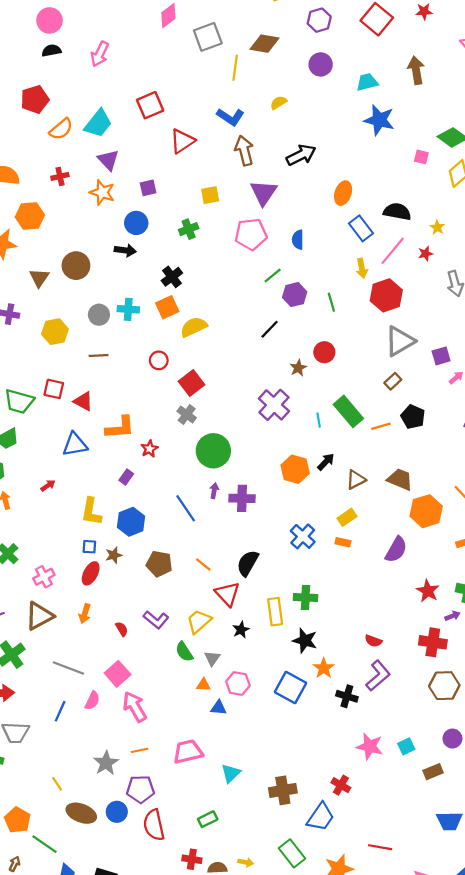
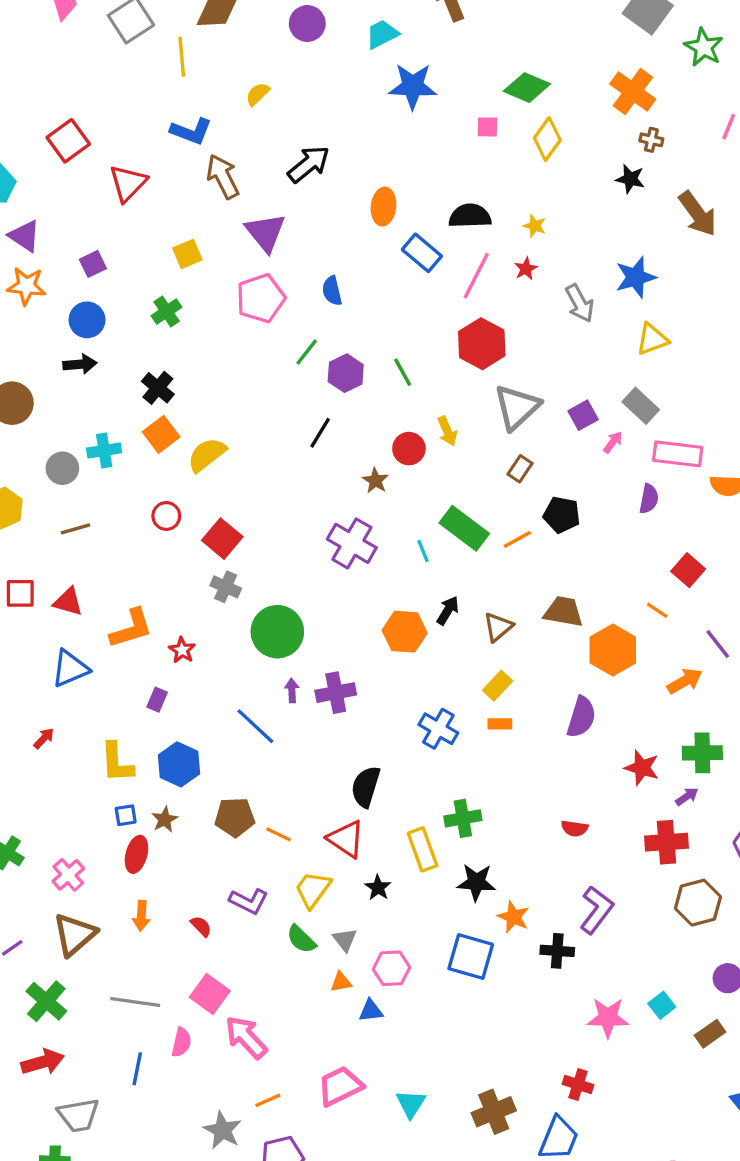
yellow arrow: (362, 268) -> (447, 431), moved
orange line: (203, 565) -> (279, 834), moved
red semicircle: (373, 641) -> (575, 828), moved

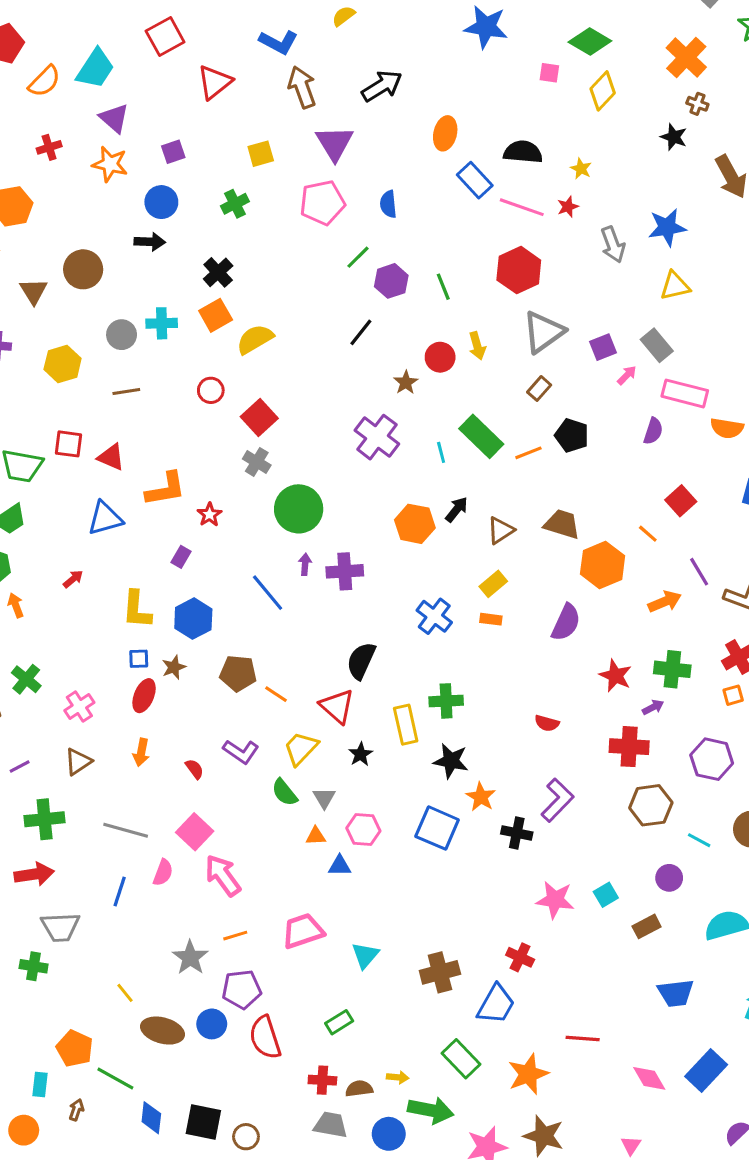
pink line: (476, 276) -> (522, 207), turned 75
brown triangle: (75, 935) -> (78, 762), size x0.7
green cross: (46, 1001) -> (45, 819), turned 36

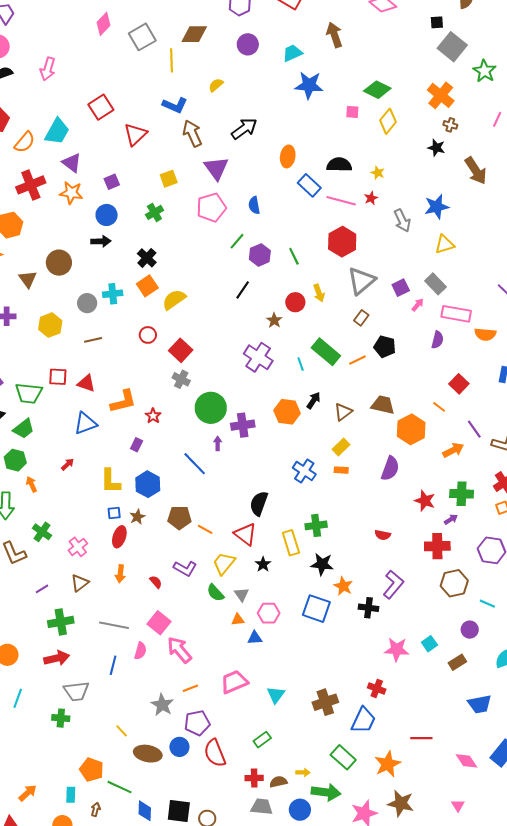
red cross: (49, 147) -> (31, 185), size x1.8
purple cross: (345, 571) -> (243, 425), moved

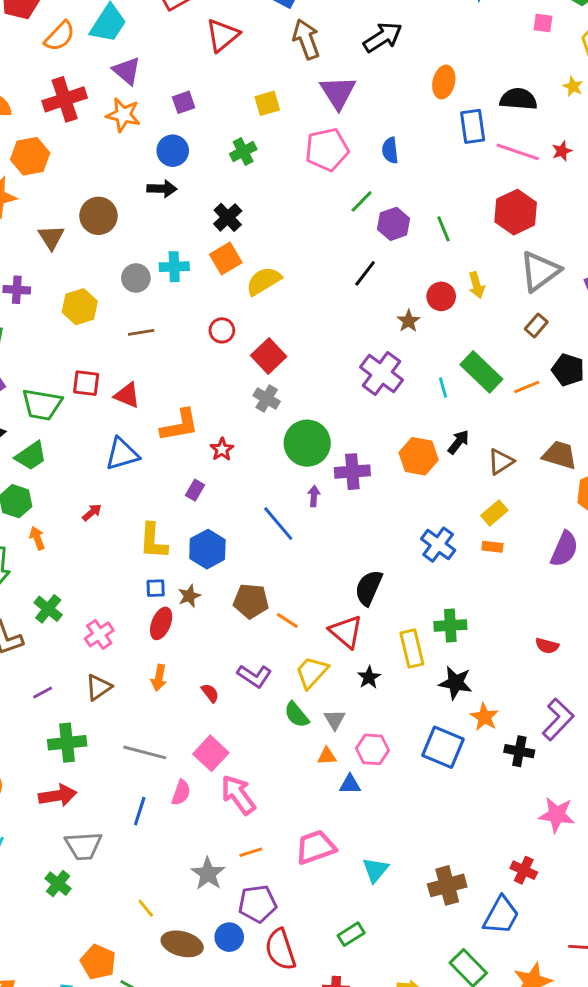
yellow star: (378, 173) -> (573, 87), moved
blue rectangle: (309, 185) -> (473, 126), turned 35
green cross: (61, 718) -> (58, 884), turned 30

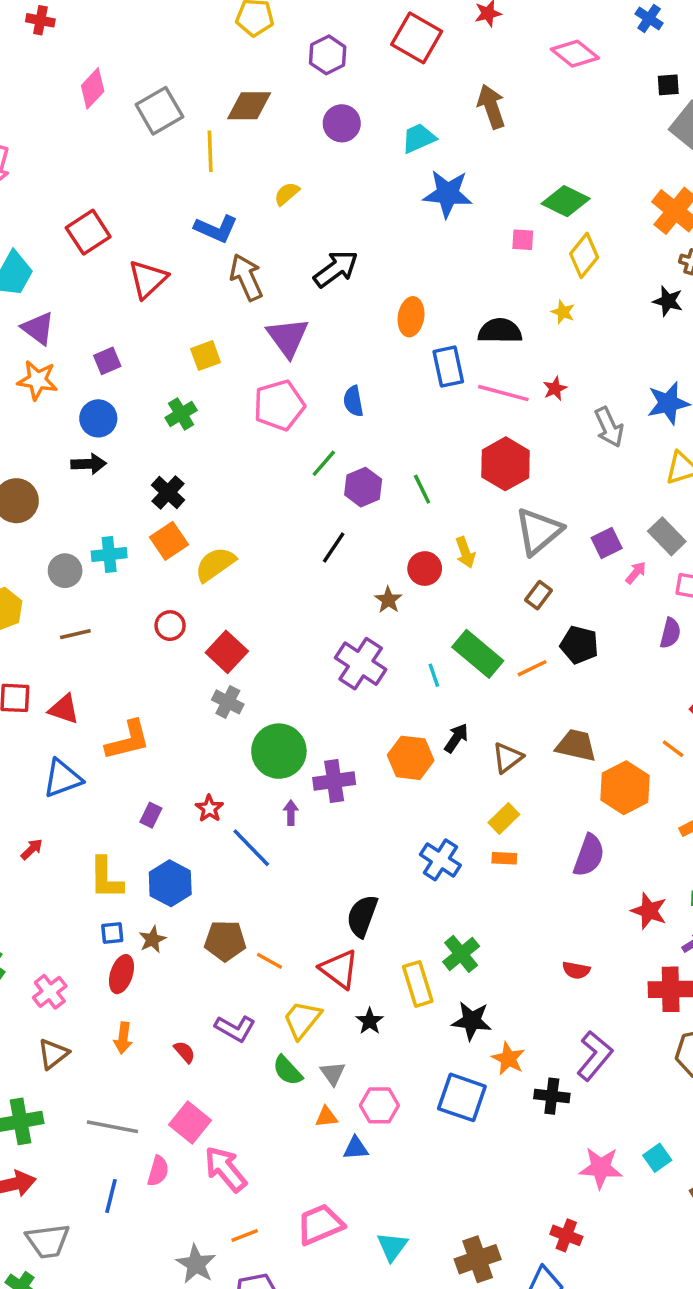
red star: (222, 449) -> (209, 808), moved
green cross: (450, 625) -> (461, 954), turned -32

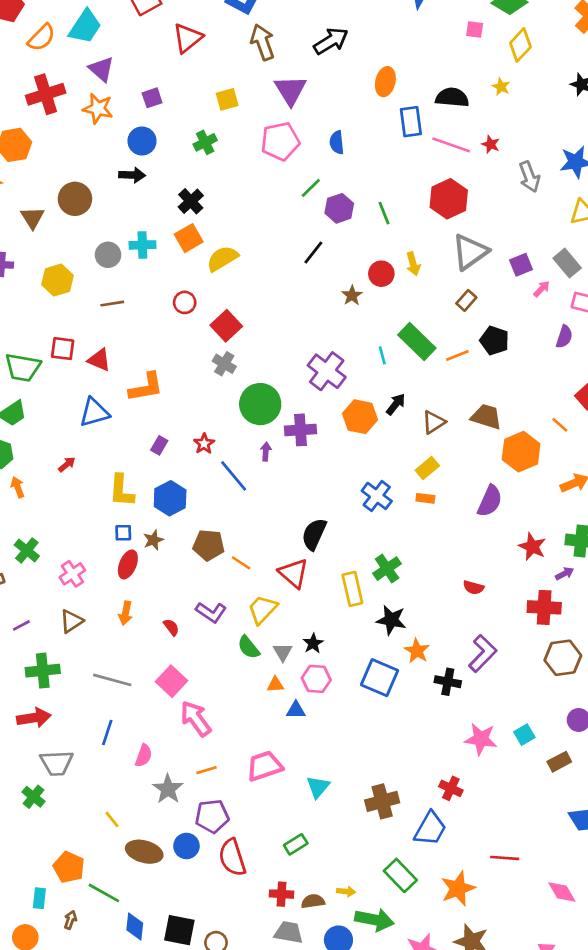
red star: (555, 388) -> (491, 144), turned -30
purple cross: (361, 664) -> (327, 371), moved
black star: (370, 1021) -> (313, 643), moved
pink semicircle: (158, 1171) -> (144, 756), moved

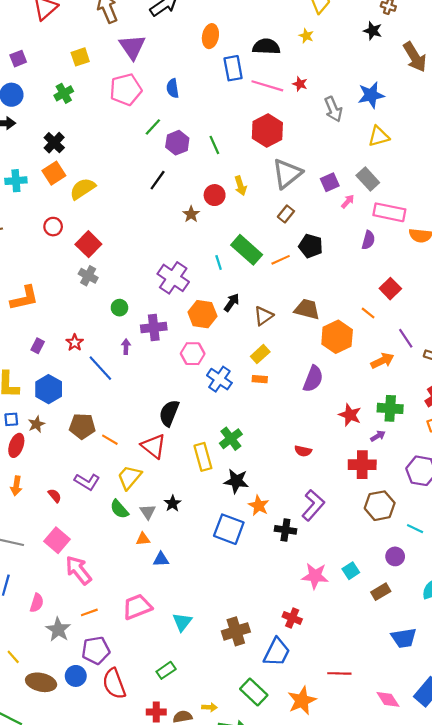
green circle: (260, 404) -> (119, 308), size x0.5
pink hexagon: (316, 679) -> (193, 354), moved

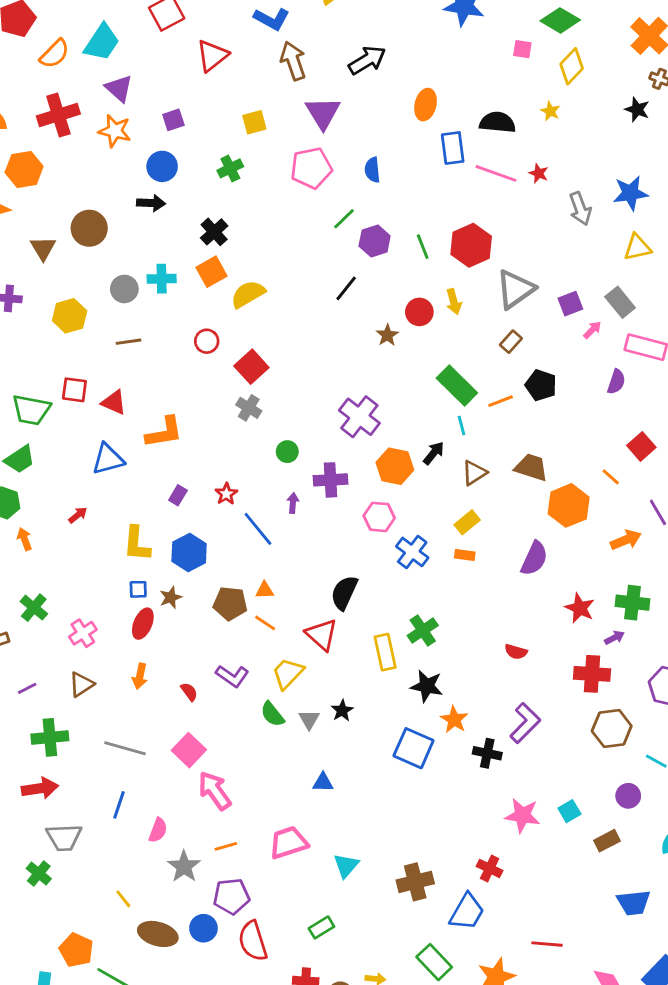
red hexagon: (267, 131) -> (471, 245), moved
cyan line: (219, 263) -> (461, 426), moved
orange triangle: (143, 539) -> (265, 590), moved

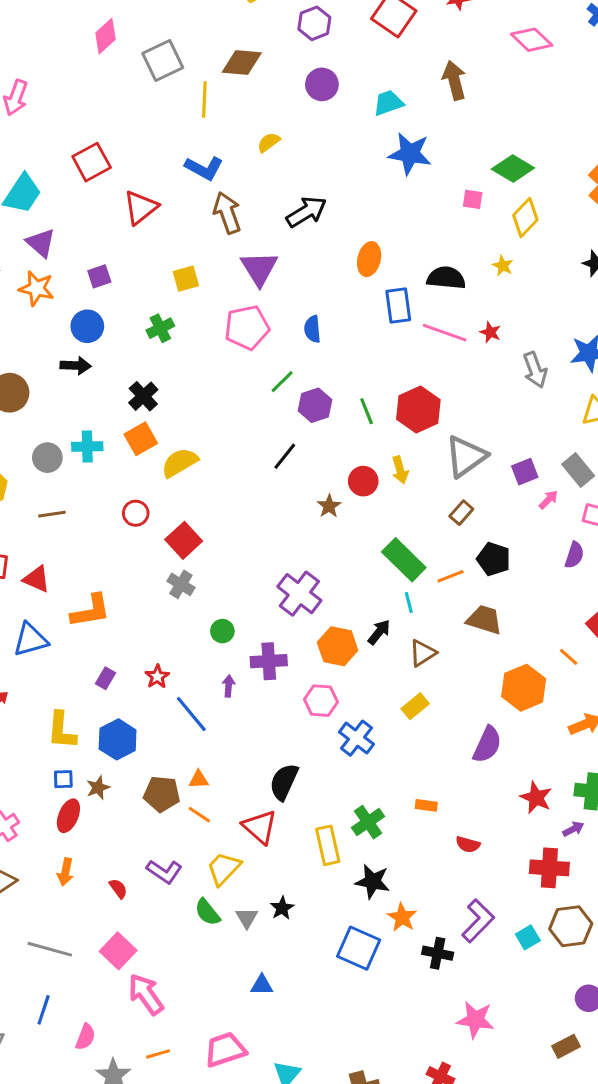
brown trapezoid: (531, 467) -> (484, 620), moved
orange rectangle: (465, 555) -> (426, 805), moved
cyan square: (569, 811) -> (528, 937), moved

